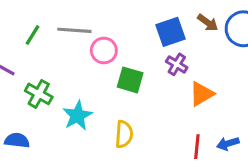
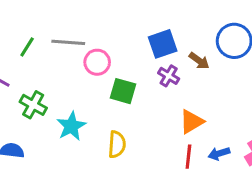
brown arrow: (208, 23) -> (199, 61), moved
orange triangle: (201, 94) -> (192, 122), moved

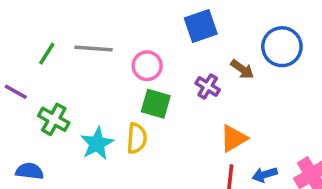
blue square: (163, 44) -> (201, 26), moved
pink circle: (97, 62) -> (147, 66), moved
yellow semicircle: (117, 144) -> (137, 138), moved

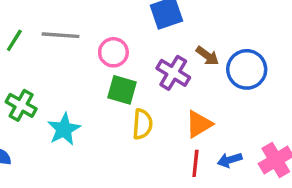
blue circle: (282, 47) -> (247, 69), moved
purple cross: (208, 86) -> (173, 73), size x1.4
yellow semicircle: (137, 138) -> (142, 124), moved

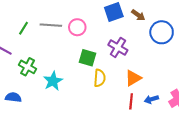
pink circle: (113, 52) -> (77, 27), moved
brown arrow: (207, 56) -> (138, 15), moved
blue circle: (247, 69) -> (162, 32), moved

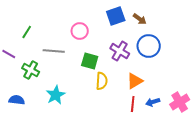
gray line: (51, 25) -> (54, 51), moved
blue circle: (162, 32) -> (149, 46), moved
cyan star: (53, 81) -> (56, 95), moved

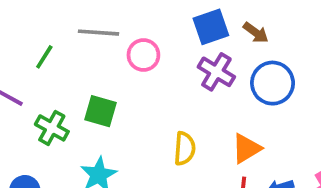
gray line: (54, 51) -> (99, 33), moved
purple cross: (120, 51) -> (216, 72), moved
green square: (90, 61) -> (100, 111), moved

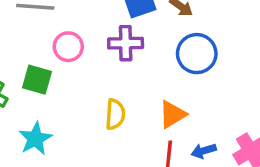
pink circle: (143, 55) -> (68, 47), moved
purple cross: (216, 72) -> (126, 43), moved, turned -32

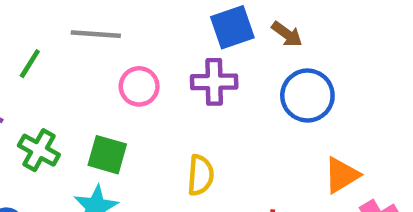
green square: (37, 80) -> (107, 155), moved
orange triangle: (172, 114) -> (342, 175), moved

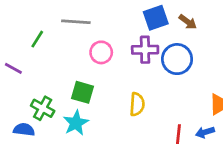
blue circle: (307, 96) -> (177, 59), moved
green cross: (39, 150) -> (43, 108), moved

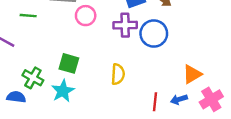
green line: (37, 39) -> (28, 16), turned 63
pink circle: (101, 52) -> (86, 16), moved

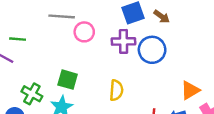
green line: (28, 16) -> (18, 39), moved

